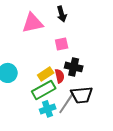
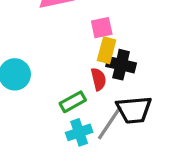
yellow rectangle: (46, 74) -> (107, 50), moved, turned -42
green rectangle: (44, 90) -> (73, 102), size x0.7

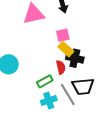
yellow rectangle: (107, 50) -> (66, 49), turned -63
gray line: (110, 123) -> (68, 94), turned -65

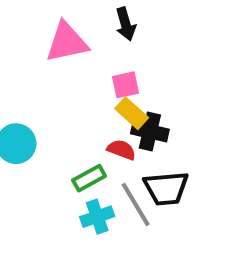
red semicircle: (61, 67) -> (121, 150), turned -56

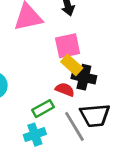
pink square: (126, 85) -> (68, 46), size x1.4
cyan cross: (97, 217) -> (35, 135), moved

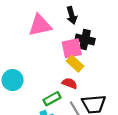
black cross: (84, 77) -> (85, 39), moved

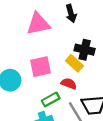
black cross: (85, 39) -> (85, 50), moved
pink square: (72, 48) -> (40, 67), moved

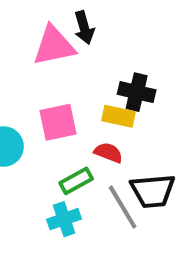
black arrow: (71, 14) -> (84, 28), moved
yellow rectangle: (74, 63) -> (118, 116), turned -30

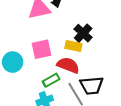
black cross: (137, 92) -> (83, 33), turned 30
red semicircle: (108, 153) -> (68, 65), size x1.5

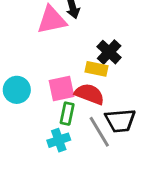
pink square: (41, 49) -> (62, 88), moved
green rectangle: (51, 80) -> (67, 114), turned -49

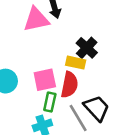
red semicircle: (89, 94) -> (69, 85), turned 80
black trapezoid: (120, 121) -> (97, 108), turned -128

